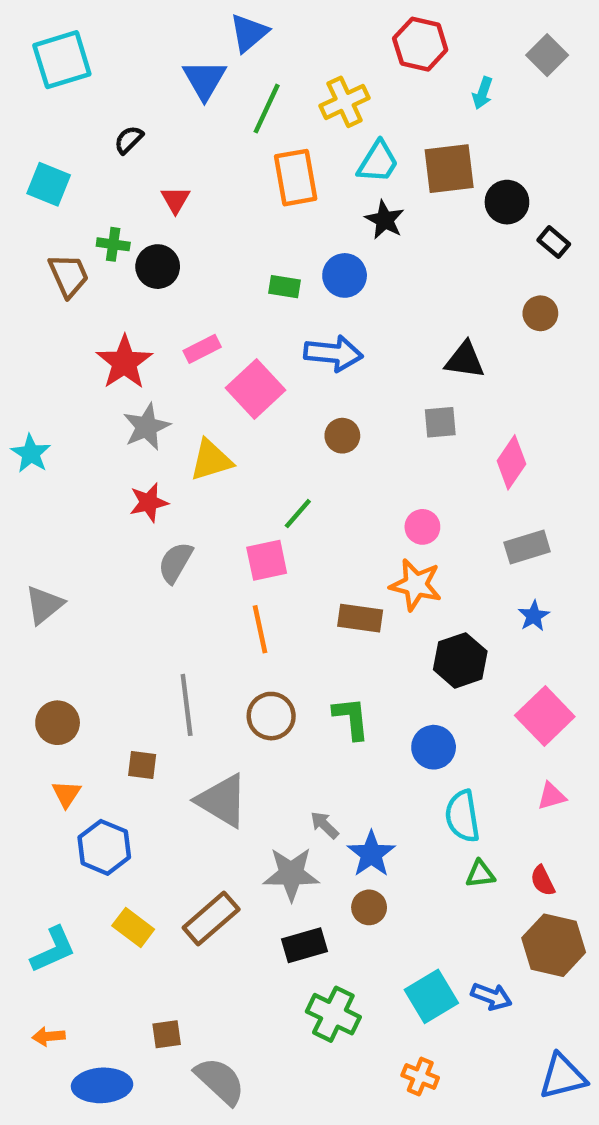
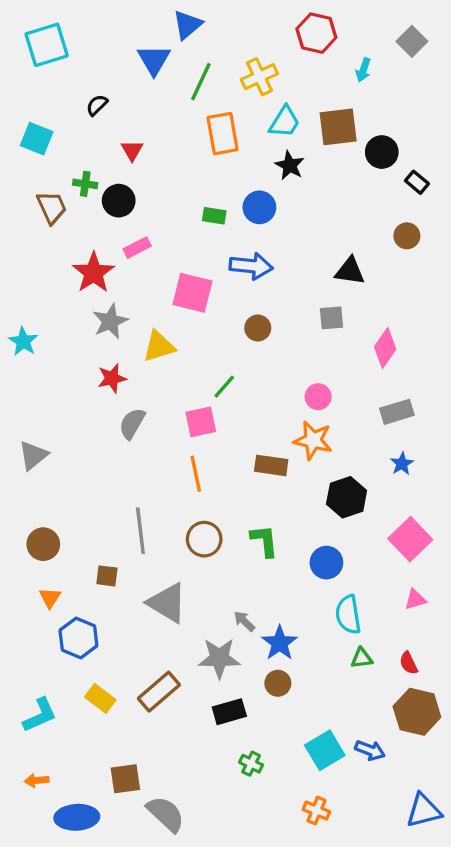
pink rectangle: (202, 349) -> (137, 248), moved
pink square: (256, 389) -> (192, 293), turned -33
green cross: (333, 1014) -> (251, 764), size x0.6
brown square: (167, 1034) -> (125, 779), size x1.4

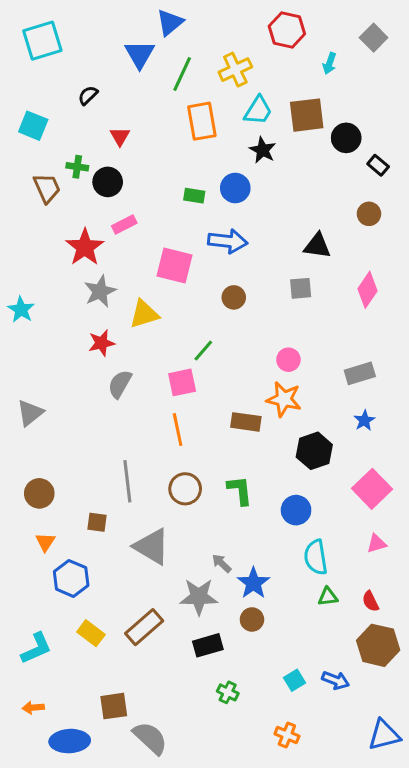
pink diamond: (385, 348) -> (367, 290), moved
cyan square: (325, 750) -> (295, 680), size x0.6

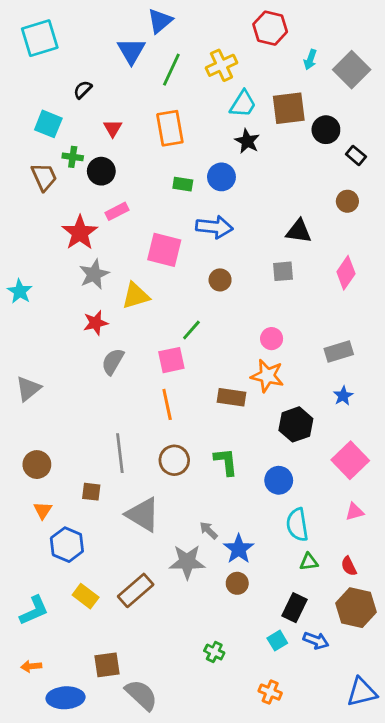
gray square: (374, 38) -> (352, 70), moved, size x1.4
orange rectangle: (202, 121) -> (170, 128), moved
cyan square: (33, 126) -> (48, 124), moved
black rectangle: (208, 645) -> (294, 608), moved, turned -48

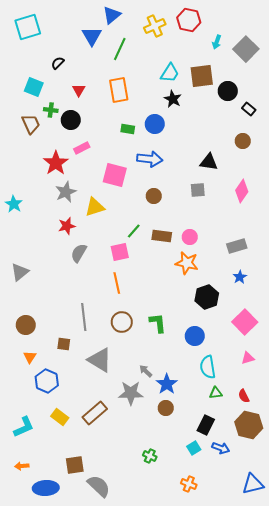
yellow cross: (221, 65) -> (155, 26), moved
brown rectangle: (231, 397) -> (162, 236), moved

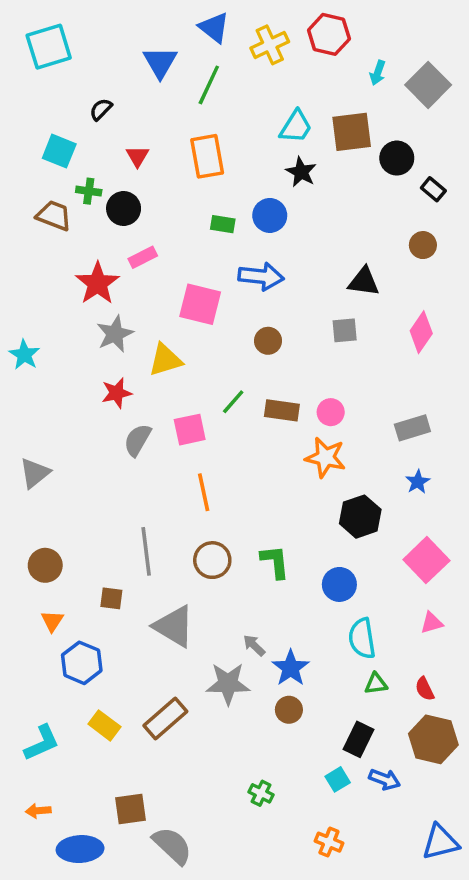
blue triangle: (112, 15) -> (214, 28), moved, turned -42
brown trapezoid: (31, 124) -> (54, 215), turned -45
pink square: (120, 252) -> (190, 430), moved

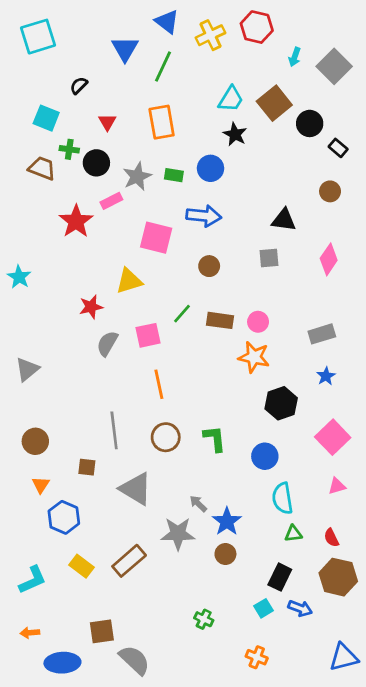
brown square: (352, 132) -> (274, 103), turned -32
gray star: (115, 334) -> (137, 176), moved

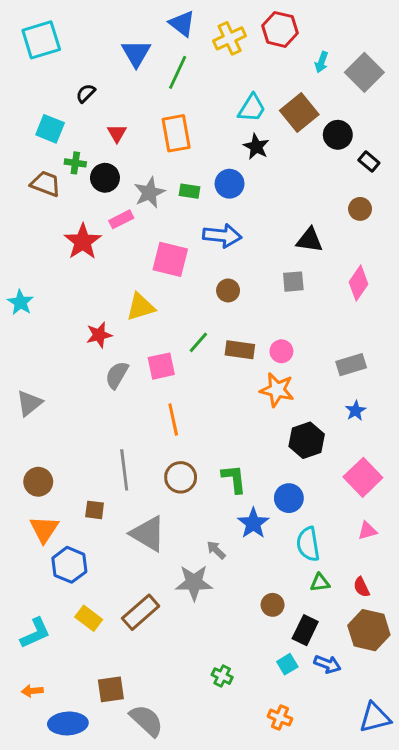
orange triangle: (41, 485) -> (44, 529), size x1.5
blue star: (227, 521) -> (253, 523), moved
brown circle: (225, 554) -> (273, 605), moved

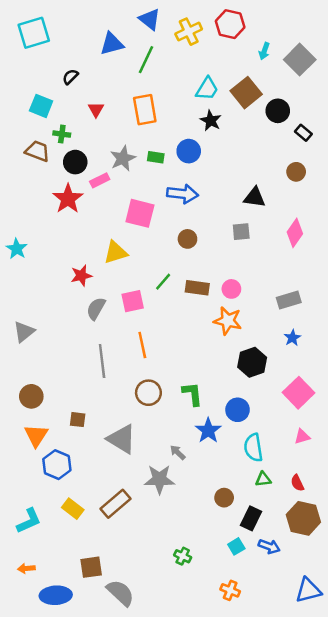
blue triangle: (136, 53) -> (112, 44), turned 45
black circle: (105, 178) -> (75, 162), moved
gray line: (124, 470) -> (102, 361), moved

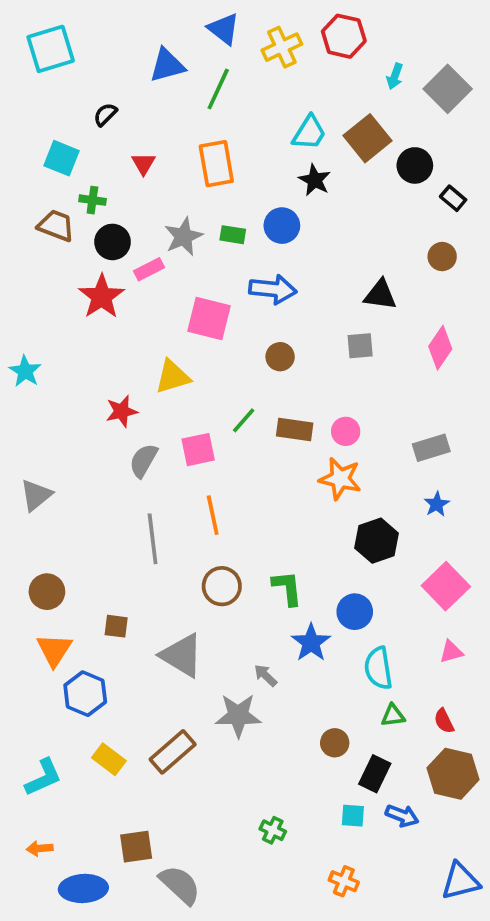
cyan square: (236, 546) -> (353, 816), turned 35

